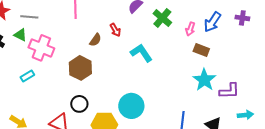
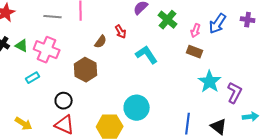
gray line: (29, 17) -> (53, 17), moved
green triangle: (20, 35) -> (22, 46), moved
brown rectangle: (201, 50) -> (195, 52), moved
purple L-shape: (229, 91) -> (235, 93), turned -60
black circle: (79, 104) -> (64, 101), moved

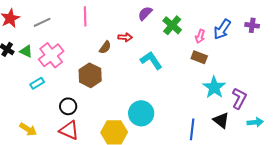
gray line: (53, 17) -> (42, 22), moved, turned -30
red arrow: (121, 32) -> (125, 37), turned -56
pink cross: (47, 50) -> (51, 55), turned 30
black triangle: (219, 127) -> (221, 120), moved

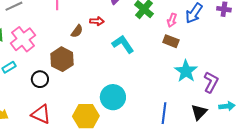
black circle: (68, 106) -> (40, 79), moved
black triangle: (221, 120) -> (199, 112), moved, turned 36

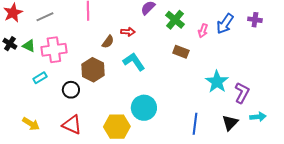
pink cross: (23, 39) -> (54, 50), turned 30
brown rectangle: (171, 41) -> (181, 52), moved
cyan L-shape: (123, 44) -> (134, 62), moved

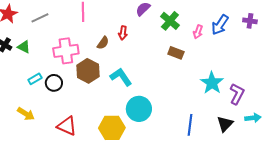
red arrow: (128, 32) -> (123, 33), turned 96
pink cross: (54, 50) -> (66, 51), moved
cyan L-shape: (134, 62) -> (121, 77), moved
black circle: (71, 90) -> (54, 83), moved
yellow arrow: (31, 124) -> (26, 114), moved

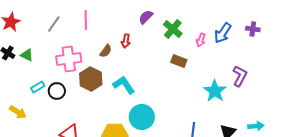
gray line: (40, 18) -> (54, 24), moved, turned -30
purple L-shape: (237, 94) -> (240, 76), moved
yellow arrow: (26, 114) -> (18, 112), moved

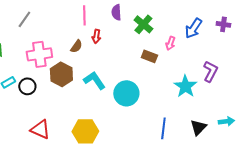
purple semicircle: (146, 17) -> (116, 12), turned -49
pink line: (86, 20) -> (84, 15), moved
pink arrow: (201, 40) -> (170, 43), moved
cyan circle: (142, 117) -> (126, 93), moved

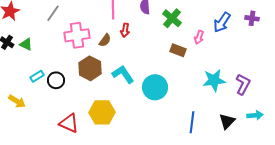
pink cross: (39, 54) -> (77, 35), moved
purple L-shape: (210, 71) -> (243, 84), moved
cyan star: (185, 86) -> (214, 80), turned 30
yellow hexagon: (85, 131) -> (102, 112), moved

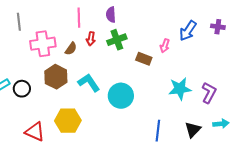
gray line: (53, 13) -> (19, 22), turned -42
green cross: (172, 18) -> (117, 40), moved, turned 30

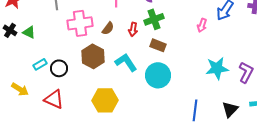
red arrow: (91, 39) -> (133, 29), moved
brown rectangle: (144, 59) -> (158, 45), moved
red triangle: (35, 132) -> (54, 99), moved

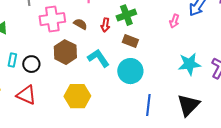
brown semicircle: (108, 28) -> (80, 24), turned -96
cyan rectangle: (40, 64) -> (12, 60), turned -48
black triangle: (230, 109) -> (188, 105), moved, size x1.4
blue line: (195, 110) -> (148, 105), moved

